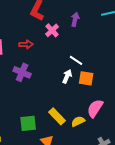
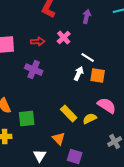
pink cross: (52, 30) -> (64, 38), moved
pink semicircle: (95, 108) -> (107, 106), turned 90
green square: (28, 123) -> (27, 119), moved

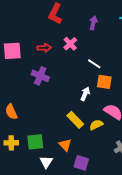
white arrow: (79, 74) -> (85, 94), moved
green square: (27, 119) -> (35, 142), moved

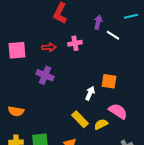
pink cross: (70, 44) -> (75, 43), turned 32
white line: (94, 64) -> (113, 35), moved
orange semicircle: (11, 112) -> (16, 111), turned -56

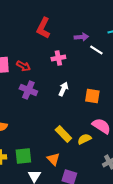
purple arrow: (98, 22) -> (81, 37), turned 72
red arrow: (49, 47) -> (23, 66), moved, turned 32
white arrow: (90, 93) -> (63, 89), moved

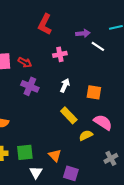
yellow rectangle: (63, 134) -> (69, 115), moved

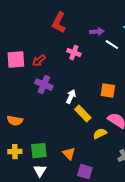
pink cross: (60, 54) -> (74, 53), turned 32
red arrow: (25, 62) -> (39, 61), turned 112
white arrow: (65, 85) -> (71, 97), moved
white triangle: (36, 172) -> (40, 171), moved

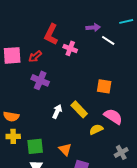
red L-shape: (59, 23) -> (51, 34), moved
white arrow: (71, 97) -> (57, 111), moved
yellow cross: (15, 152) -> (13, 136), moved

